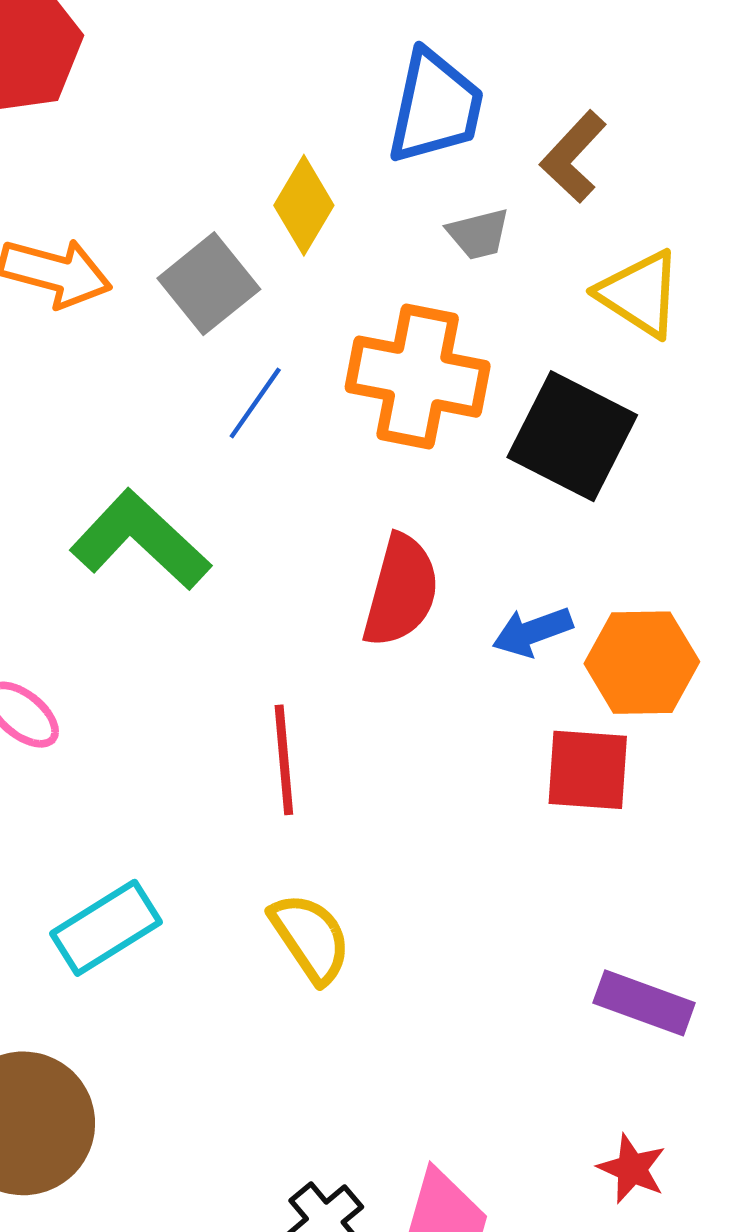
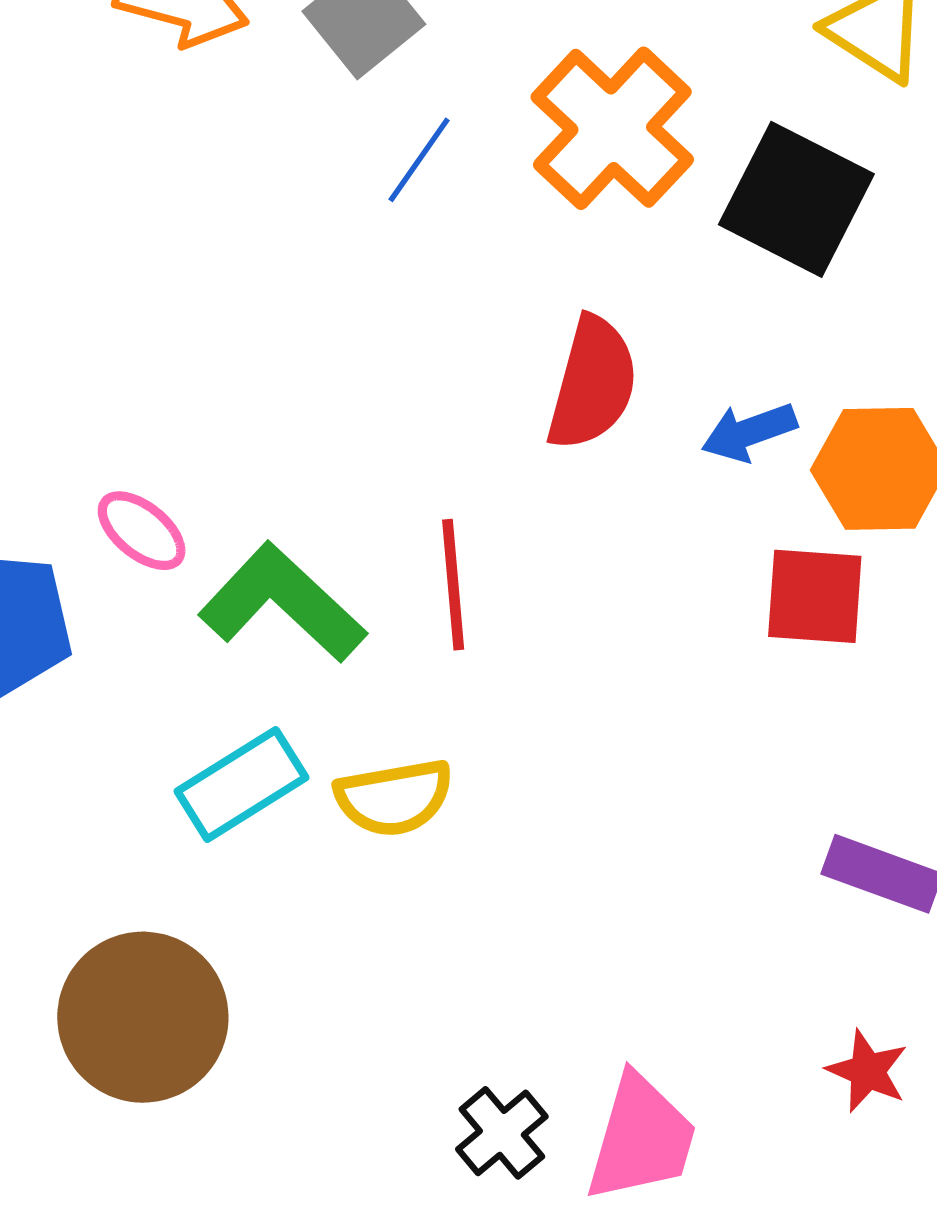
orange cross: (418, 377) -> (612, 128), turned 32
green L-shape: (140, 540) -> (282, 603), moved
yellow semicircle: (310, 938) -> (394, 798), moved, turned 114

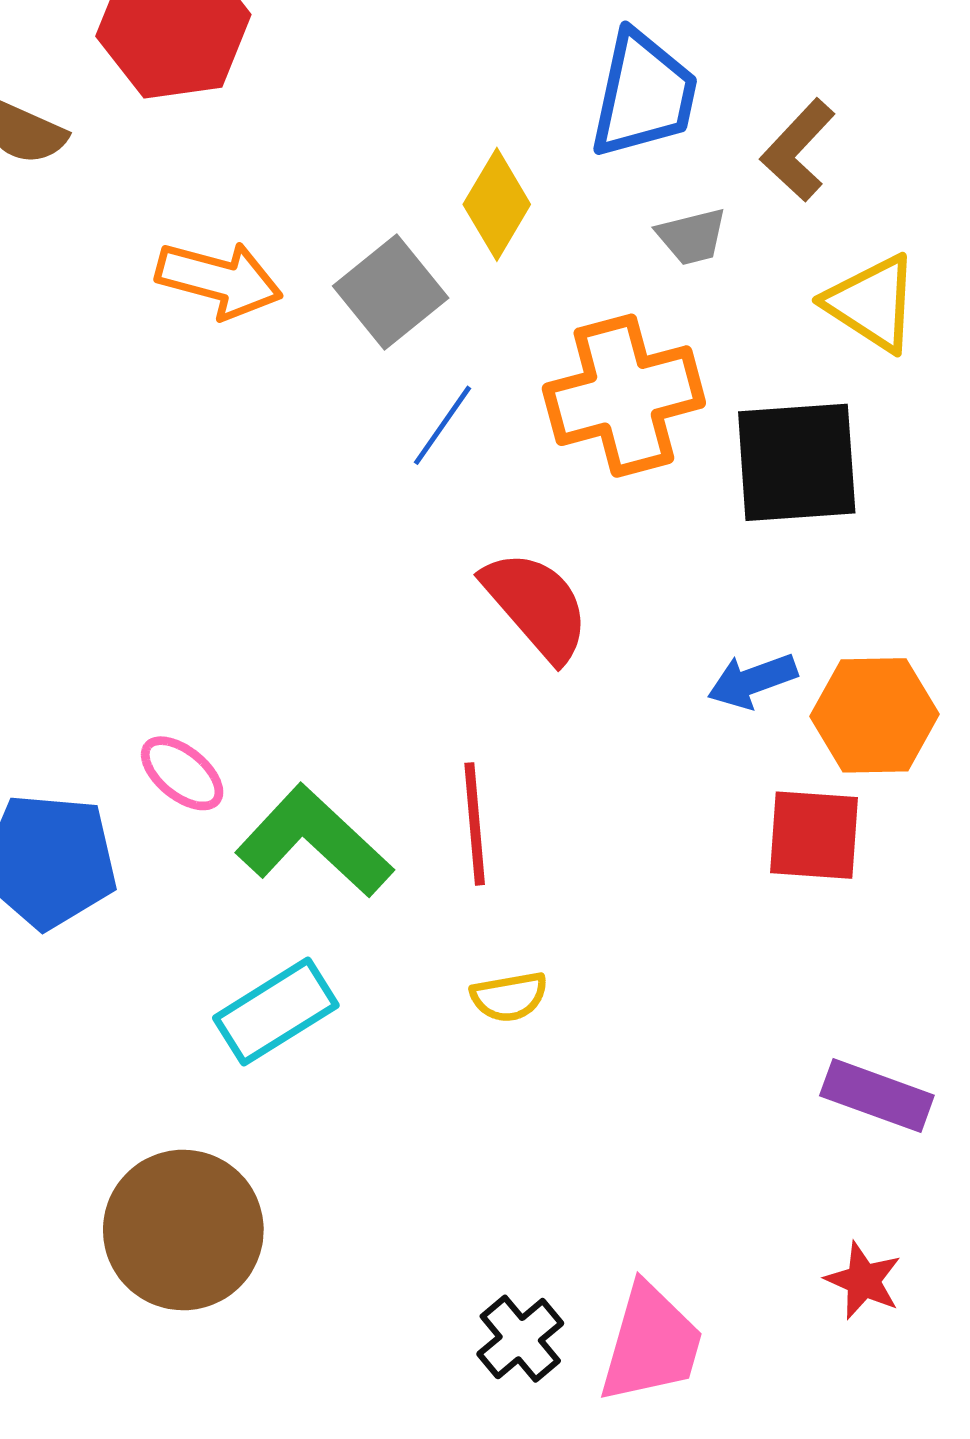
orange cross: (612, 128) -> (624, 396), turned 32
black square: (796, 199) -> (797, 462), turned -31
red semicircle: (593, 383) -> (536, 605), moved, turned -56
yellow semicircle: (394, 798) -> (509, 997), moved, size x0.7

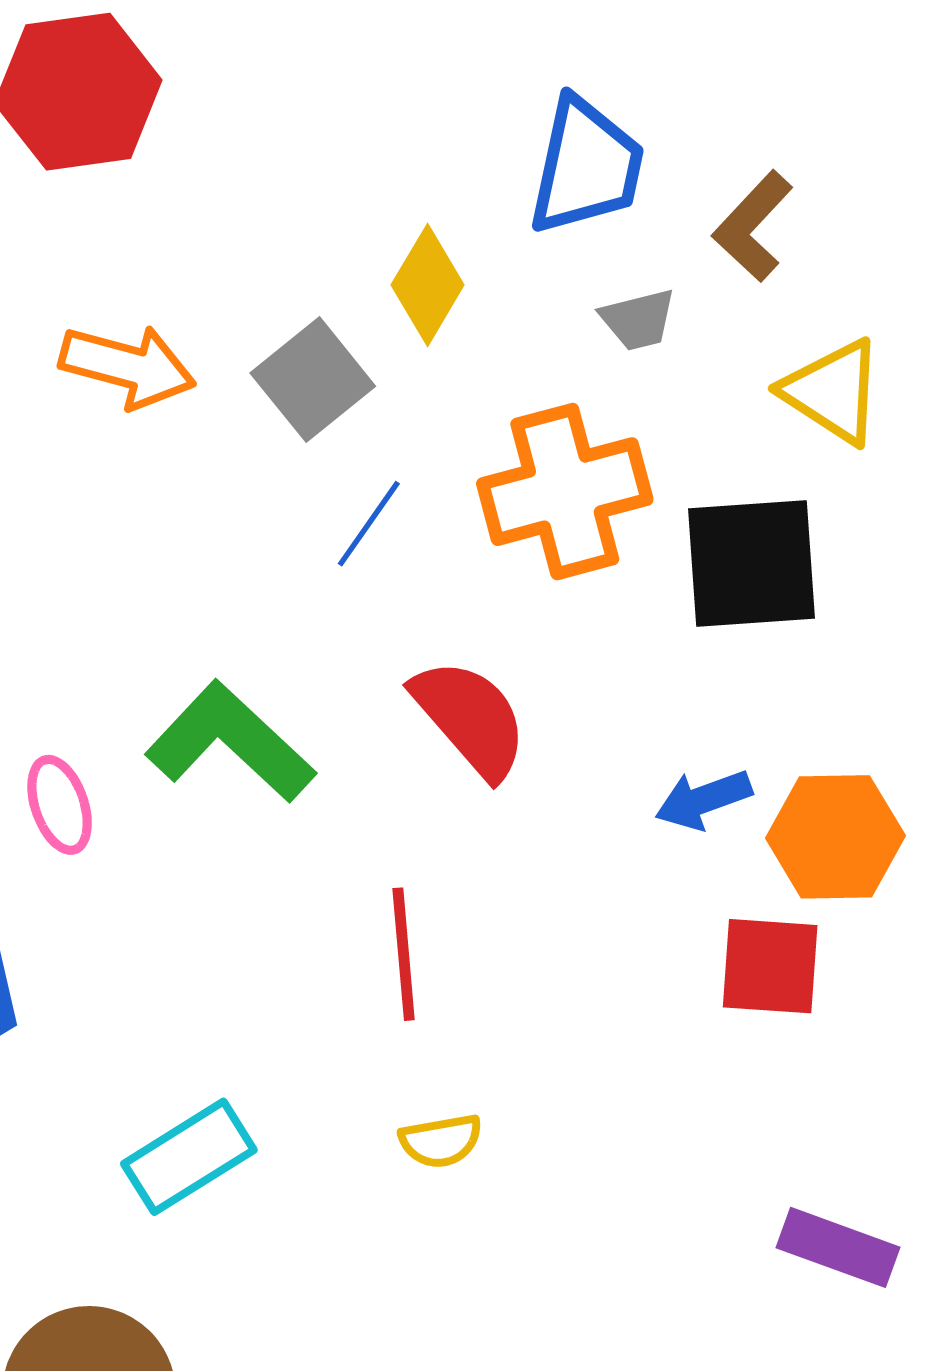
pink ellipse: (182, 773) -> (60, 805), moved, turned 32
green L-shape: (314, 841) -> (230, 742), moved

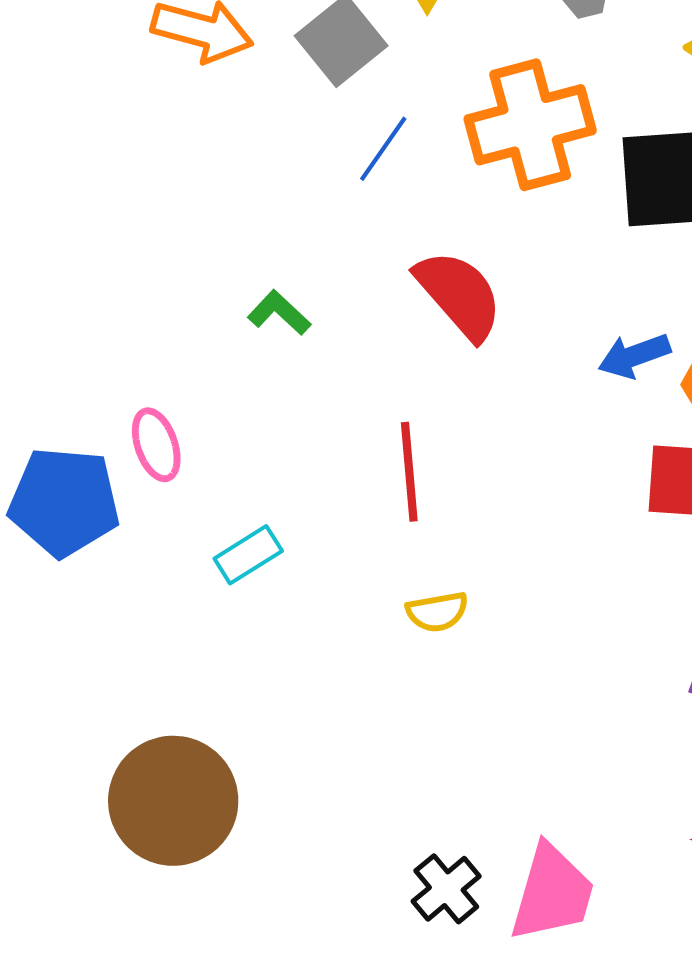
green L-shape: (230, 742) -> (279, 313), size x0.5
pink ellipse: (60, 805) -> (156, 445), moved
cyan rectangle: (189, 1157) -> (248, 555), moved, size x0.7

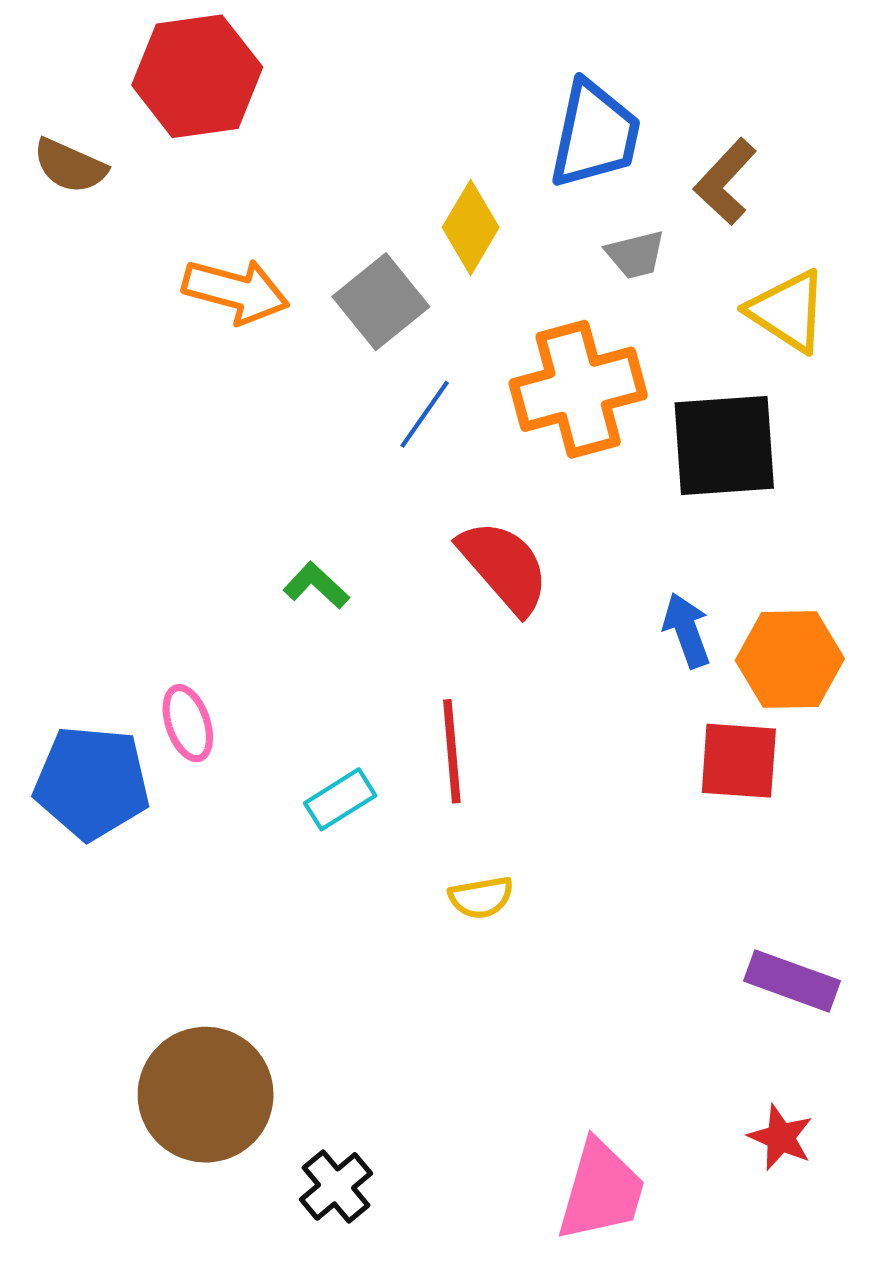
blue arrow: (634, 356) -> (687, 630), turned 90
cyan rectangle: (248, 555) -> (340, 799), moved
black cross: (446, 889) -> (336, 1186), moved

